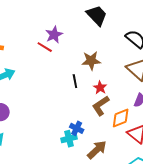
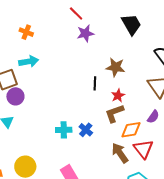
red line: (45, 47) -> (76, 13), moved
cyan cross: (69, 139) -> (64, 130), moved
brown arrow: (97, 150) -> (120, 153), moved, turned -95

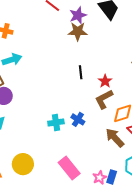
purple star: (85, 33) -> (78, 15), moved
brown star: (115, 67) -> (78, 31), moved

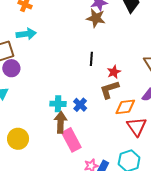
brown arrow: (115, 138) -> (61, 122), moved, turned 35
pink rectangle: (69, 168) -> (71, 140), moved

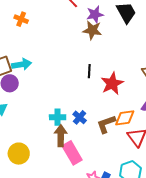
cyan arrow: (26, 34) -> (22, 64), moved
red star: (114, 72) -> (112, 83), size x1.6
brown L-shape: (109, 90) -> (106, 124), moved

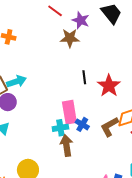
purple star: (95, 14) -> (81, 20), turned -30
brown star: (92, 30) -> (70, 38), moved
pink rectangle: (72, 153) -> (69, 112), moved, turned 30

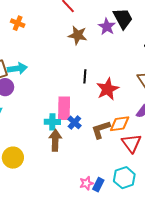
purple star: (81, 20) -> (107, 27), moved

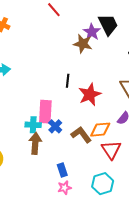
brown star: (78, 35) -> (83, 44), moved
brown L-shape: (101, 130) -> (81, 135), turned 70
blue rectangle: (98, 185) -> (62, 170), moved, turned -48

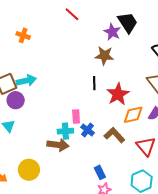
brown star: (83, 44) -> (104, 56), moved
pink rectangle: (45, 112) -> (76, 117), size x0.6
orange diamond: (100, 130) -> (133, 115), moved
brown arrow: (35, 143) -> (58, 145), moved, turned 100

